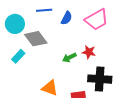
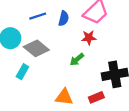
red star: (89, 52) -> (89, 38), moved

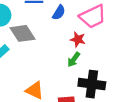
green arrow: (77, 59) -> (74, 59), moved, turned -32

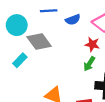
blue semicircle: (59, 12) -> (73, 20), turned 40

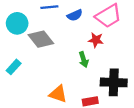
cyan rectangle: (20, 60) -> (14, 67), moved
green arrow: (89, 64) -> (84, 59), moved, turned -48

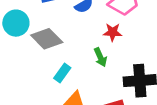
cyan rectangle: (14, 67) -> (62, 73), moved

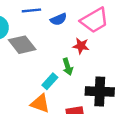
cyan rectangle: (62, 73) -> (50, 81), moved

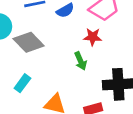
cyan rectangle: (50, 81) -> (22, 83), moved

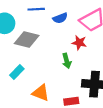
gray diamond: (29, 42) -> (27, 40), turned -40

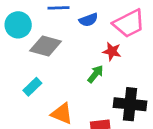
green arrow: (67, 61) -> (95, 74), turned -128

